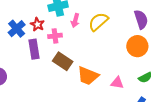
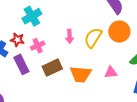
pink arrow: (75, 20) -> (70, 36), moved
yellow semicircle: (98, 22) -> (93, 38), moved
brown rectangle: (63, 61) -> (52, 68), turned -42

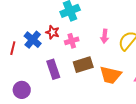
purple rectangle: (21, 64) -> (53, 69), moved

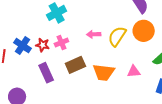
red star: (53, 32) -> (43, 45), moved
pink arrow: (105, 36) -> (94, 34), turned 88

